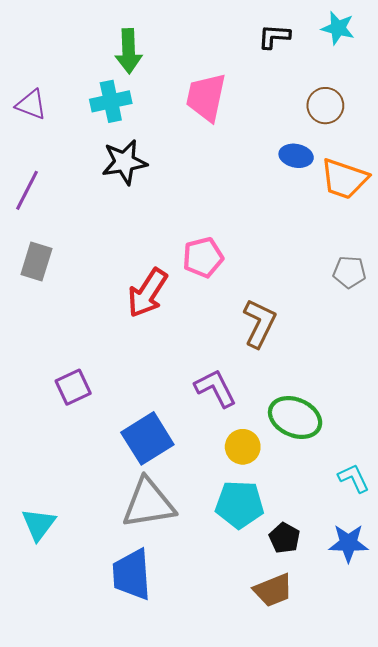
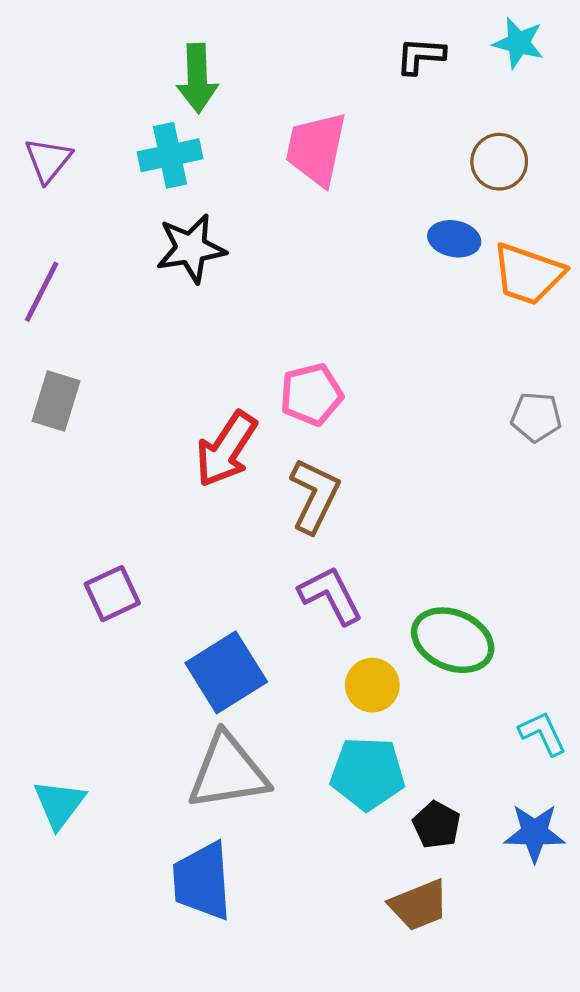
purple triangle: (31, 104) -> (48, 160), turned 48
brown L-shape: (259, 323) -> (315, 496), moved

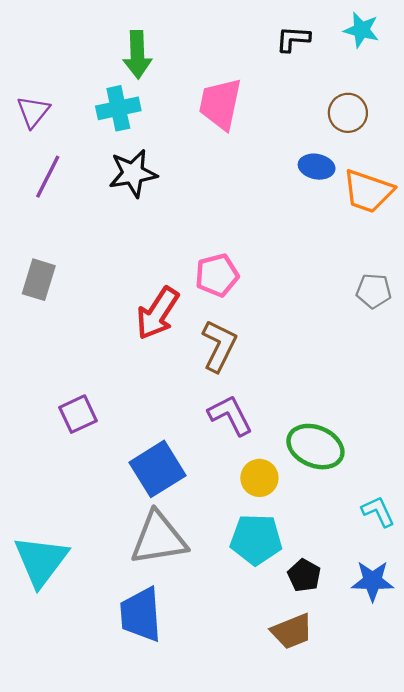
purple line: (42, 292) -> (48, 177), moved
cyan triangle: (59, 804) -> (41, 561), size x1.5

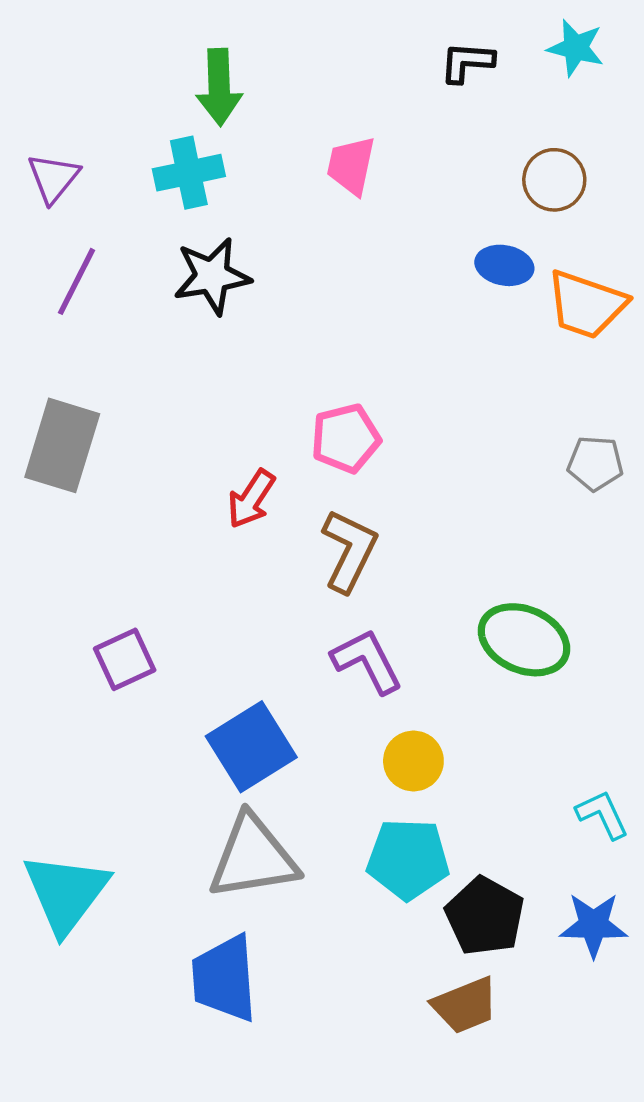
pink trapezoid: (220, 104) -> (351, 166), size x0.7
gray rectangle: (39, 280) -> (62, 445), size x1.4
red arrow: (158, 313) -> (251, 499), size x0.7
green ellipse: (315, 447) -> (524, 640), moved
black pentagon: (304, 575) -> (485, 916), size x1.5

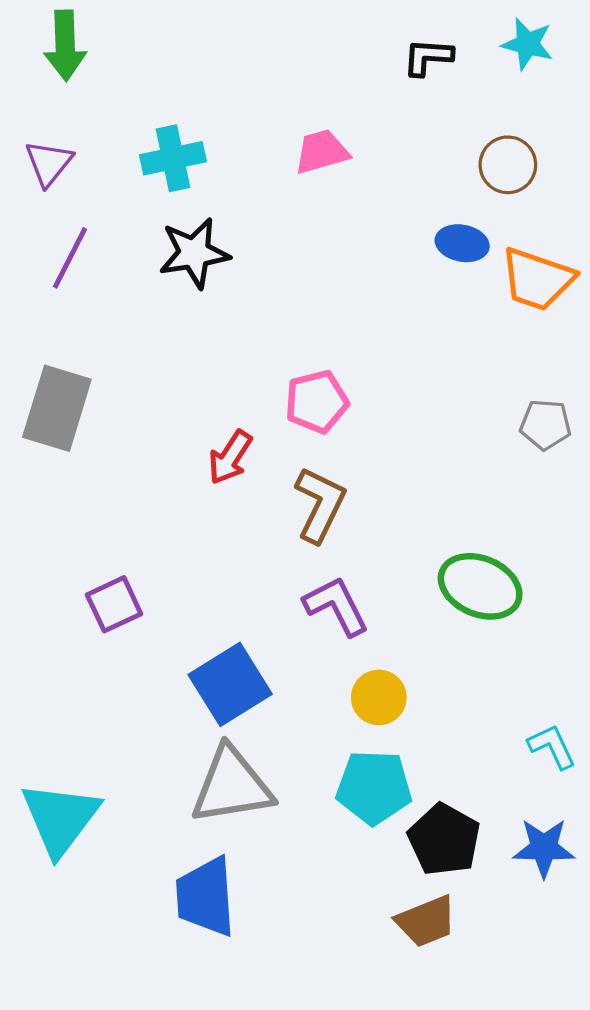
green arrow: (219, 87) -> (65, 46), moved
pink trapezoid: (351, 166) -> (322, 152), turned 62

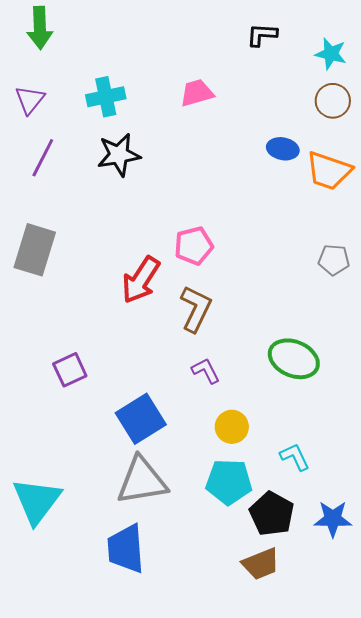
cyan star: (527, 44) -> (331, 54), moved
brown circle: (508, 165) -> (333, 101), moved
red arrow: (230, 457) -> (141, 280), size x1.4
purple L-shape: (336, 606) -> (206, 371), size x0.7
cyan L-shape: (552, 746) -> (295, 457), moved

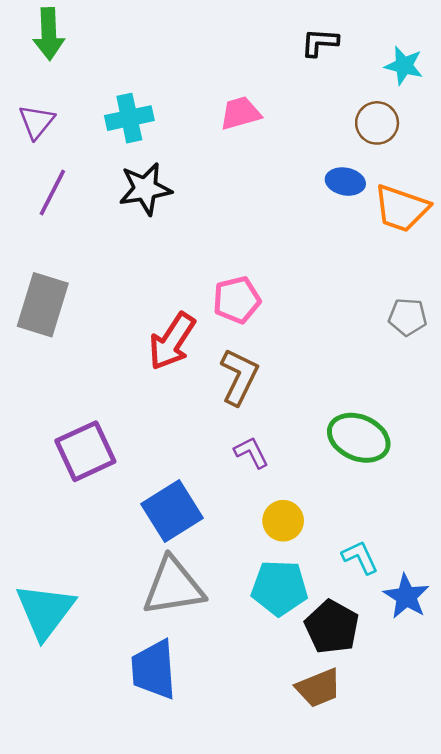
brown circle: (333, 101) -> (377, 123), moved
purple square: (70, 370) -> (85, 451), size x1.4
blue star: (333, 519) -> (406, 596), moved, turned 30

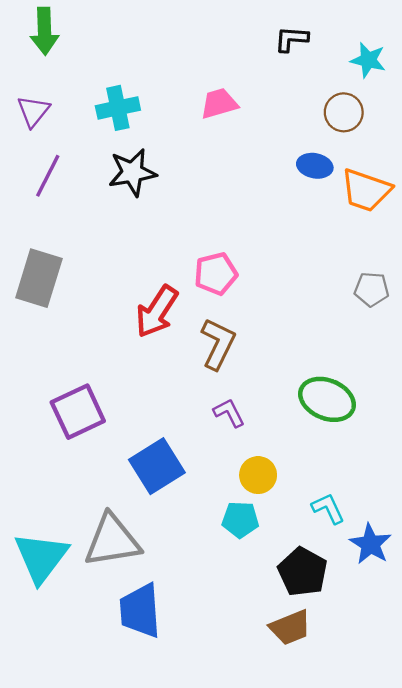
gray triangle: (173, 587) -> (112, 541), moved
cyan pentagon: (279, 588) -> (240, 520), moved, size x0.7

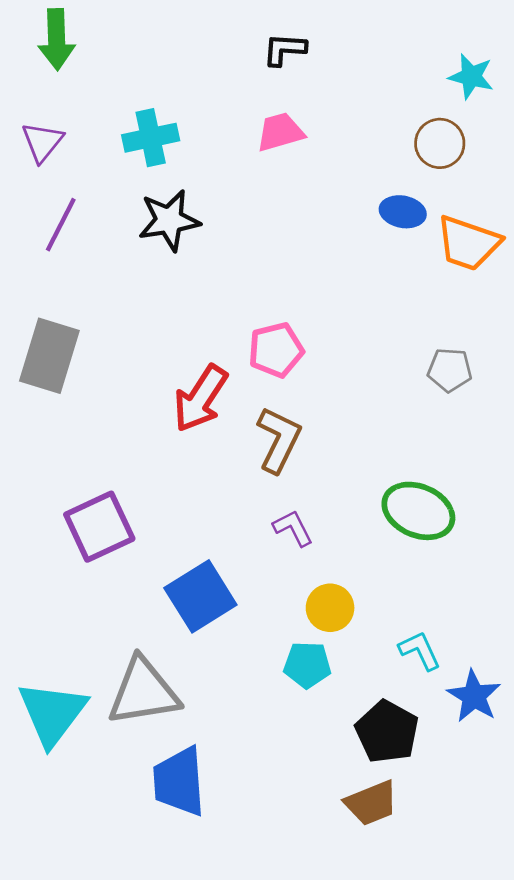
black L-shape: (291, 39) -> (284, 49), moved
gray pentagon: (372, 289) -> (450, 370), moved

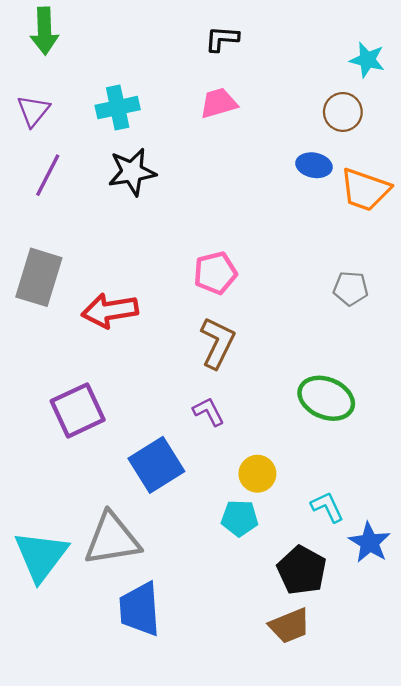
red arrow: (200, 398) -> (110, 311), moved, turned 48
purple L-shape: (293, 528) -> (209, 412), moved

